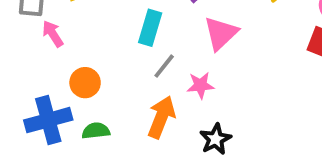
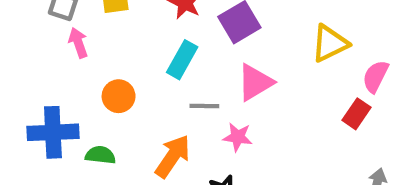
gray line: (164, 66) -> (204, 106), moved, turned 40
orange circle: (85, 83) -> (119, 96), moved
pink star: (201, 85) -> (238, 137), moved

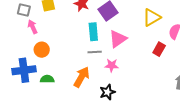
cyan rectangle: (182, 60) -> (93, 32), moved, turned -30
orange circle: (119, 96) -> (42, 50), moved
red rectangle: (357, 114) -> (159, 49), moved

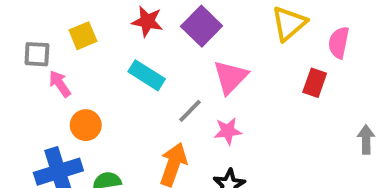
cyan rectangle: (93, 32) -> (147, 75), moved, turned -42
gray line: (95, 52) -> (190, 111), turned -32

